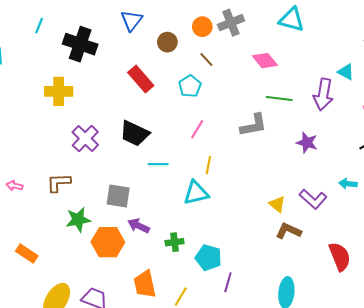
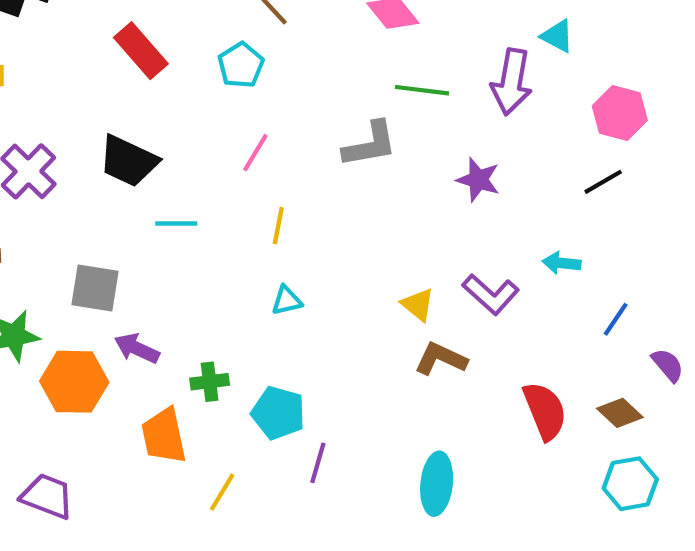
cyan triangle: (196, 193) -> (287, 300), moved, size x0.6
orange trapezoid: (145, 284) -> (164, 436), moved

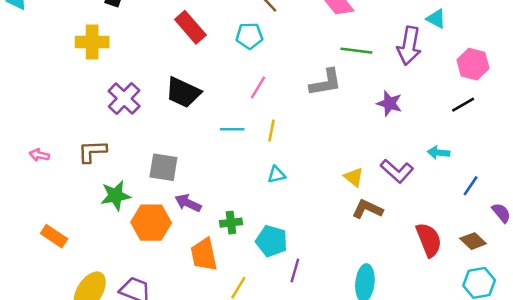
cyan pentagon: (241, 65) -> (249, 36), turned 30
cyan line: (176, 223) -> (232, 129), moved

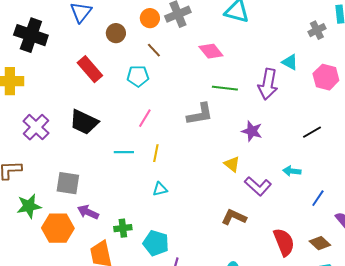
pink hexagon: (473, 64) -> (326, 77), moved
yellow triangle: (354, 177) -> (232, 164), moved

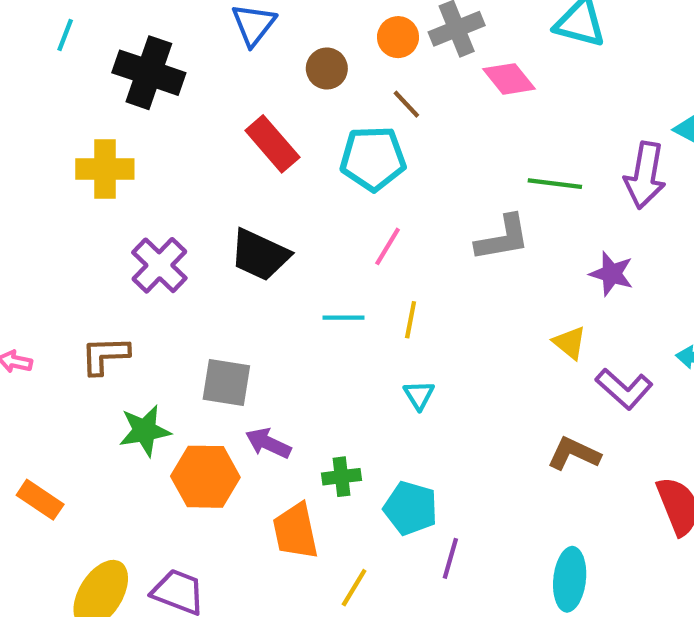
pink diamond: (211, 51) -> (509, 79), moved
cyan pentagon: (138, 76) -> (373, 159), size x1.4
cyan triangle: (160, 189) -> (419, 395), turned -49

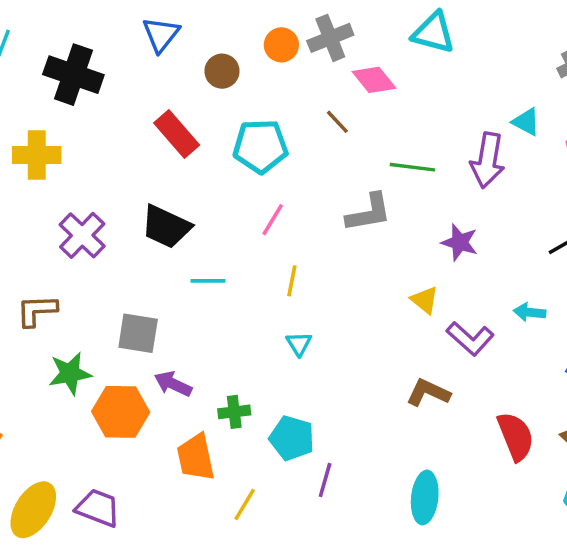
brown line: (406, 104) -> (337, 122), moved
cyan line: (344, 318) -> (208, 281), moved

